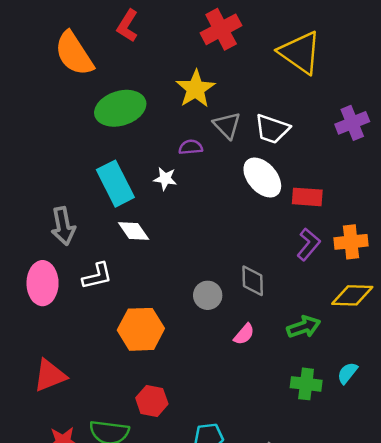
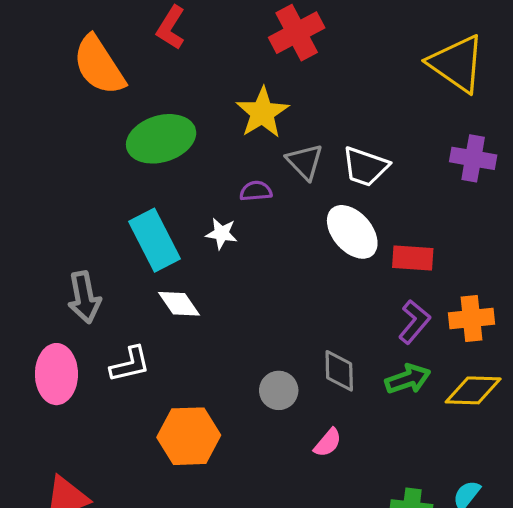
yellow triangle: (300, 52) -> (457, 64), moved
purple cross: (352, 123) -> (473, 158), turned 32
green arrow: (304, 327) -> (408, 379), moved

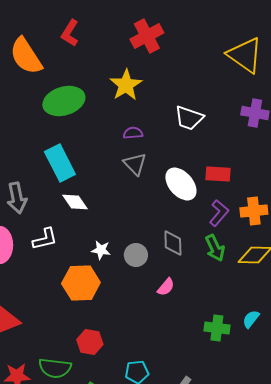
gray triangle: (305, 162) -> (135, 164), moved
purple semicircle: (256, 191) -> (133, 133), moved
white ellipse: (352, 232) -> (181, 184), moved
white star: (221, 234) -> (101, 250), moved
green arrow: (408, 379) -> (215, 248), turned 84

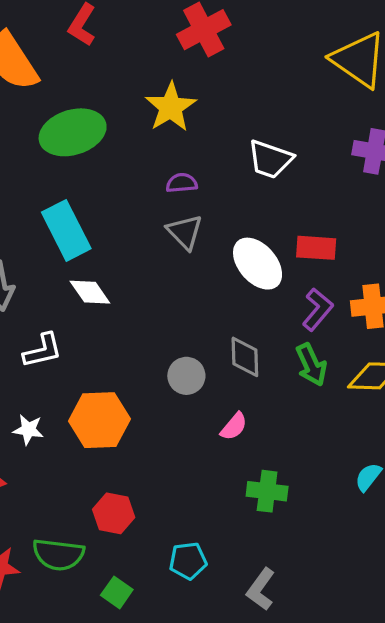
white star: (101, 250) -> (28, 430), moved
green cross: (217, 328) -> (267, 491), moved

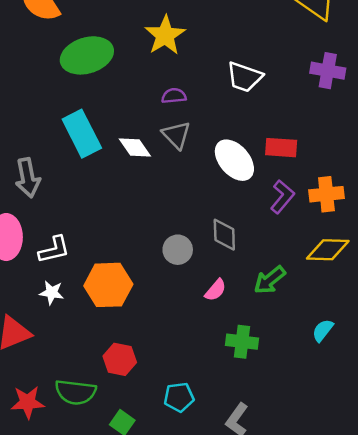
white diamond: (90, 292) -> (135, 148), moved
white L-shape: (43, 351) -> (54, 250), moved
green arrow: (311, 365) -> (270, 280), moved, turned 76

